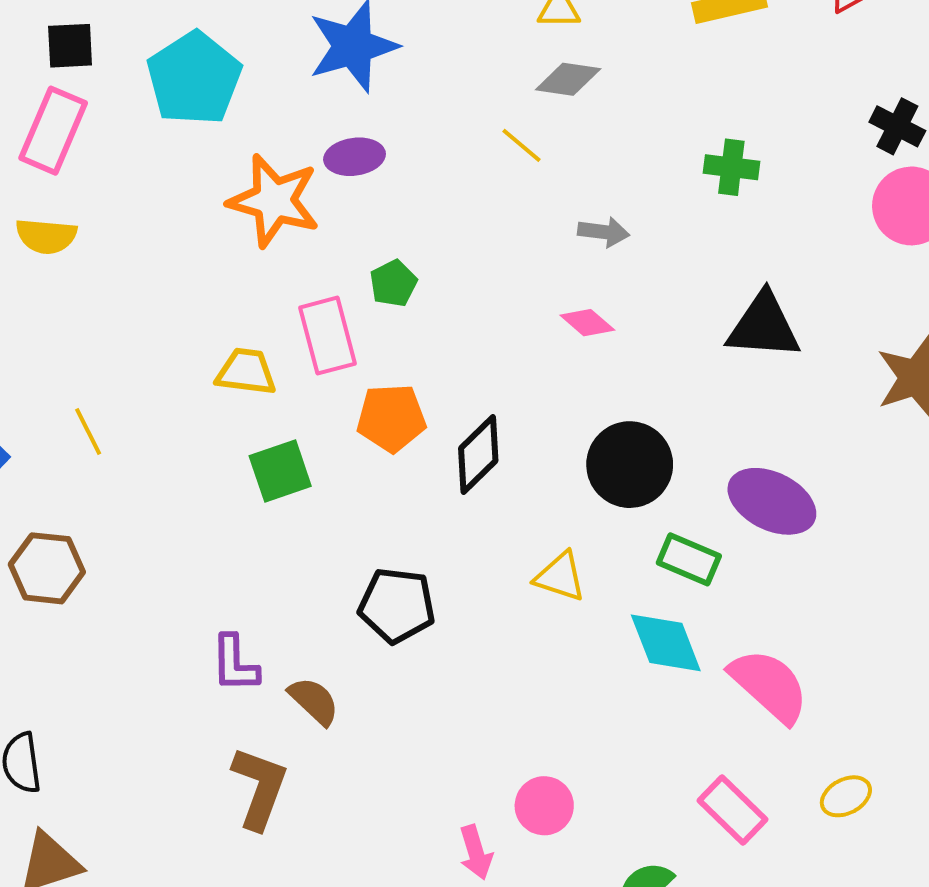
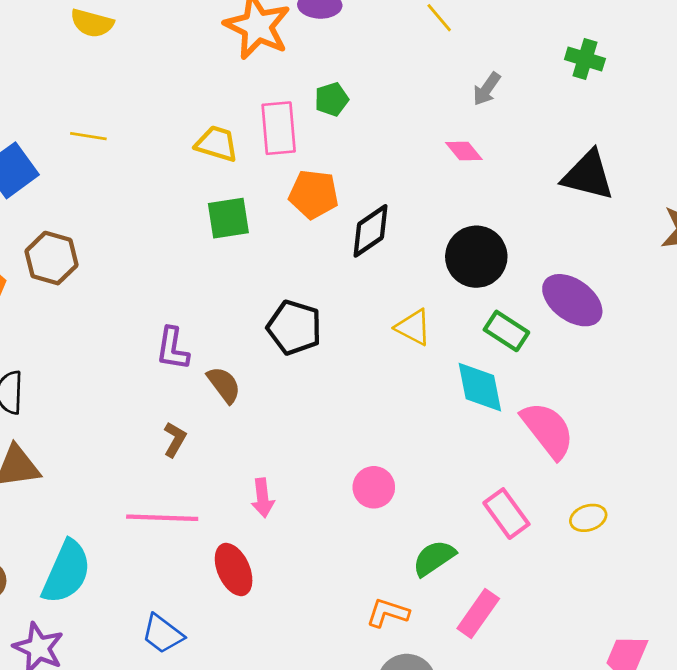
gray arrow: (604, 232) -> (487, 89), turned 108
yellow line: (88, 432) -> (88, 136), moved, turned -64
brown L-shape: (259, 788) -> (175, 439), size x0.6
pink arrow: (476, 852) -> (263, 498), moved

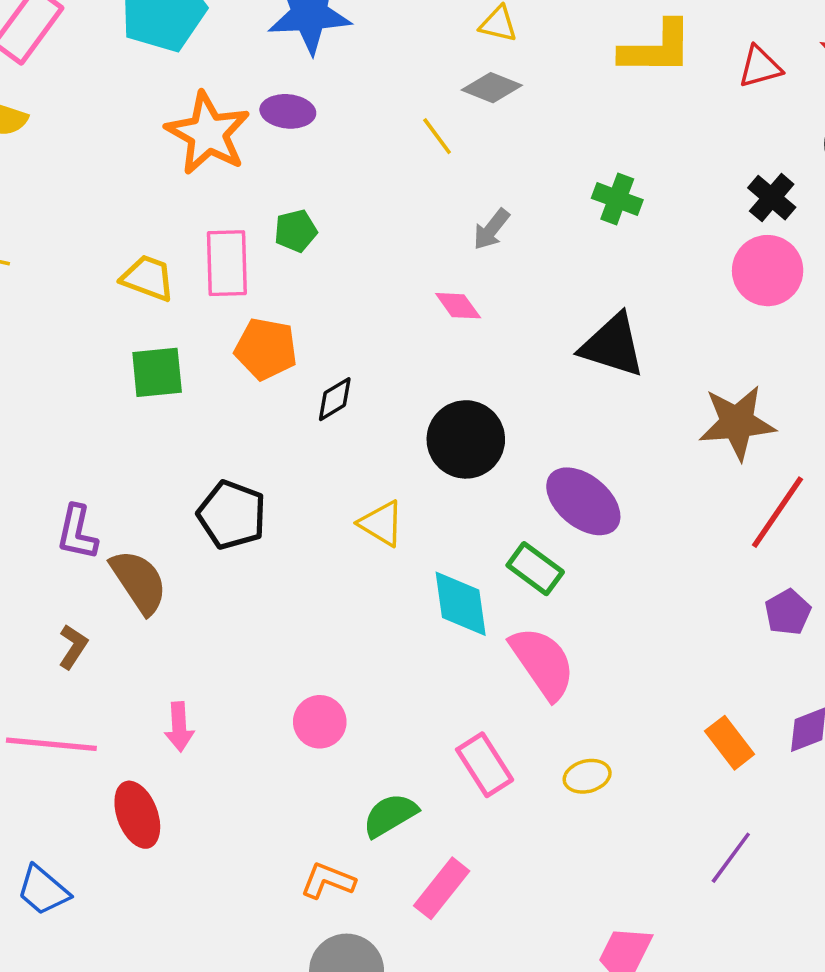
black diamond: (370, 231) -> (335, 399), size x0.7
green rectangle: (506, 331) -> (535, 569), moved
brown semicircle: (224, 385) -> (139, 582), size x1.4

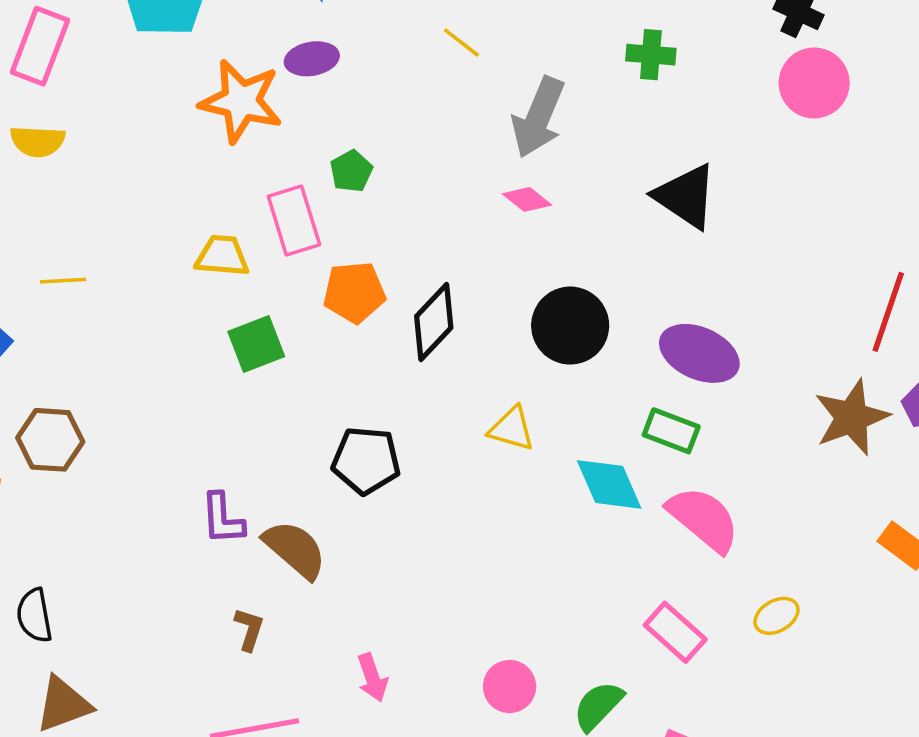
gray arrow: (491, 229) -> (538, 117), size x1.8
black triangle: (613, 345) -> (686, 196), turned 32
black diamond: (335, 399) -> (434, 322), size x1.6
brown star: (737, 423) -> (852, 417), moved
pink circle: (320, 722) -> (510, 687), moved

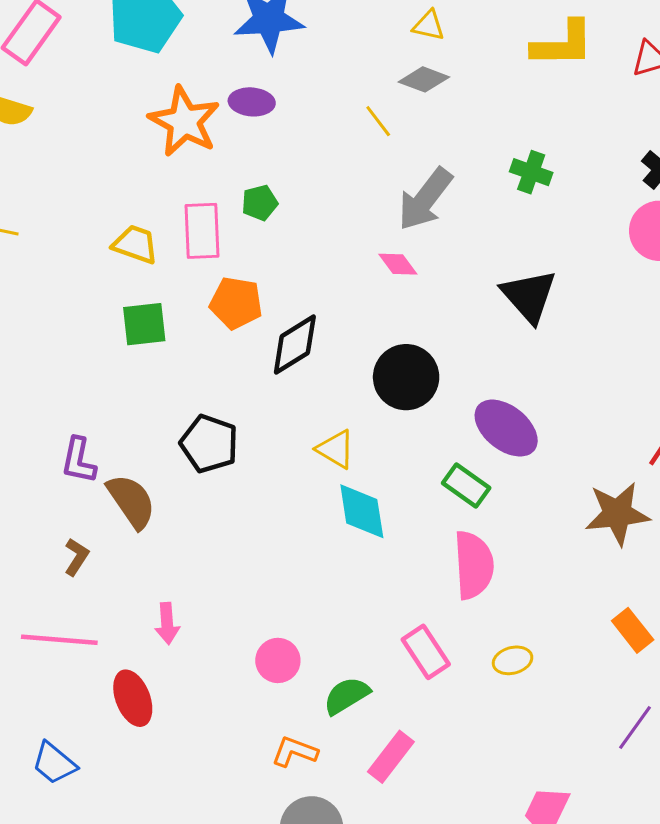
cyan diamond: (609, 484) -> (362, 511), moved
pink semicircle: (704, 519) -> (474, 565), turned 32

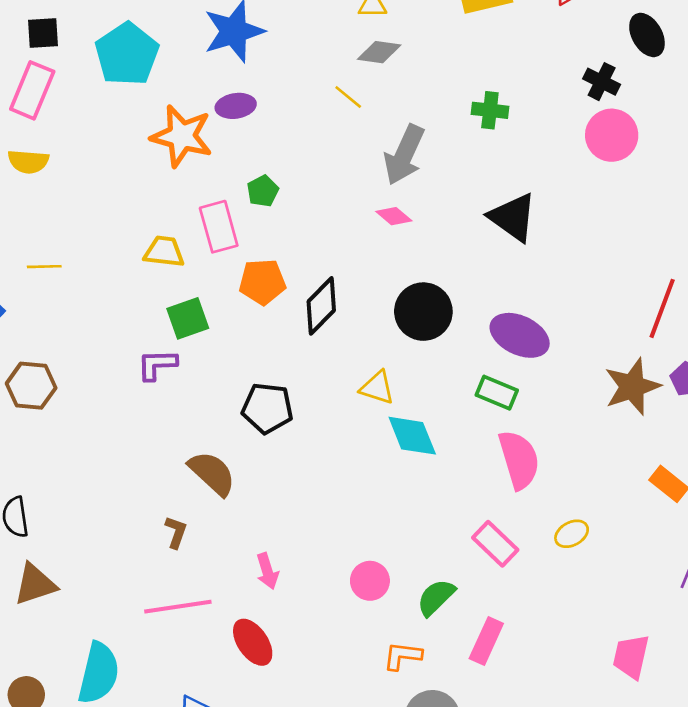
purple L-shape: (79, 460) -> (157, 365), moved, turned 90

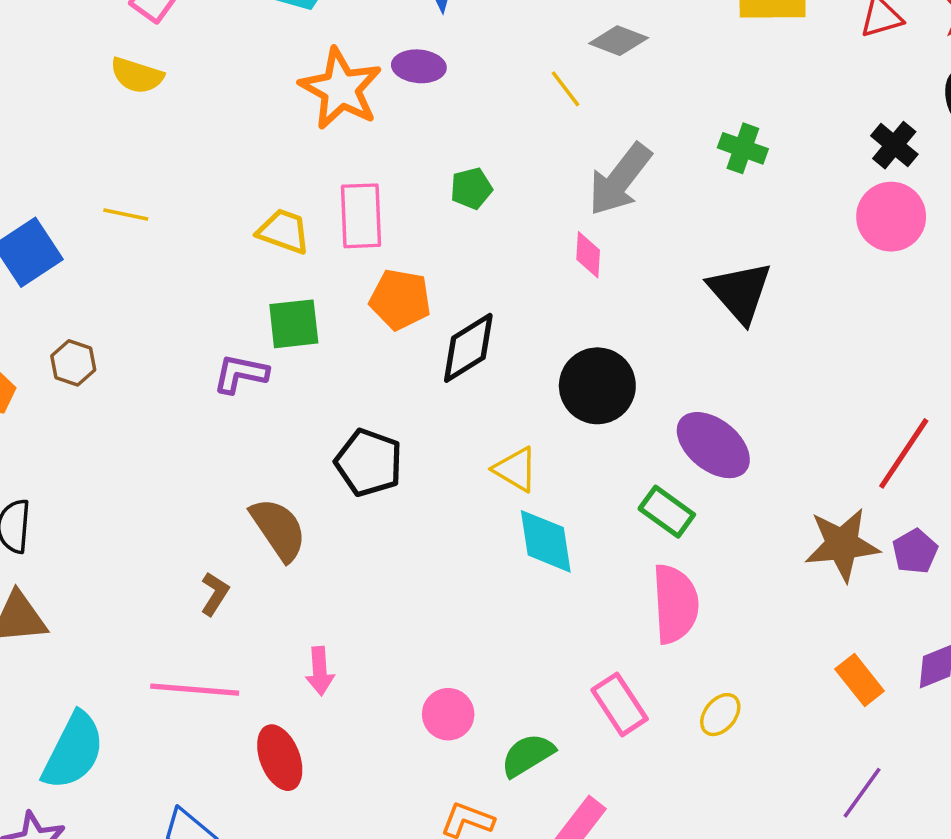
green pentagon: (263, 191) -> (471, 188), moved
pink diamond: (394, 216) -> (588, 255), turned 40
brown hexagon: (31, 386) -> (73, 363), size x0.7
yellow ellipse: (572, 534) -> (720, 715), turned -36

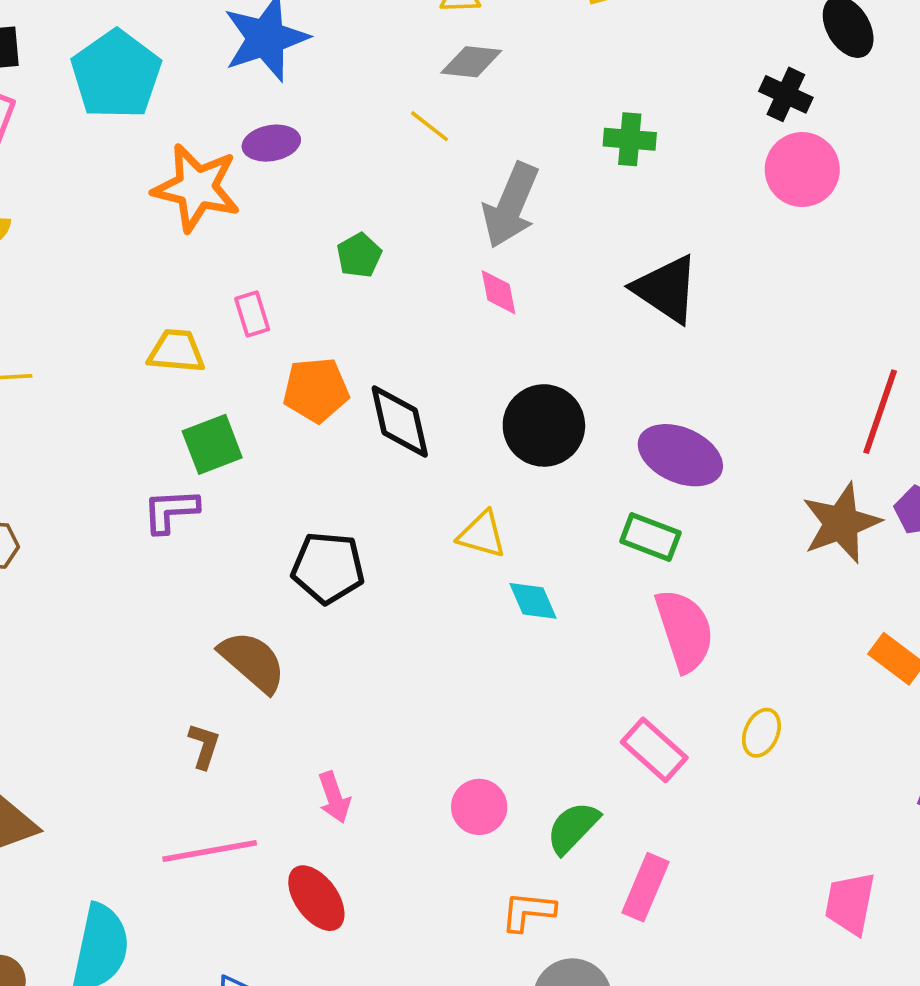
pink rectangle: (361, 216) -> (252, 314), size x0.6
black diamond: (468, 348) -> (400, 421), turned -56
cyan diamond: (546, 541) -> (533, 601), size x0.7

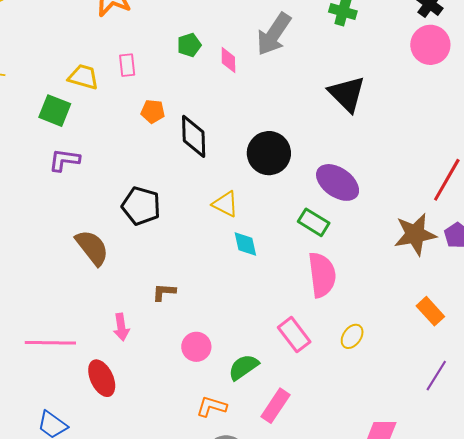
pink diamond: (498, 292) -> (228, 60), moved
orange pentagon: (316, 390) -> (153, 111), size x0.7
green square: (212, 444) -> (55, 111), moved, turned 32
brown L-shape: (204, 746) -> (164, 292), moved, turned -115

